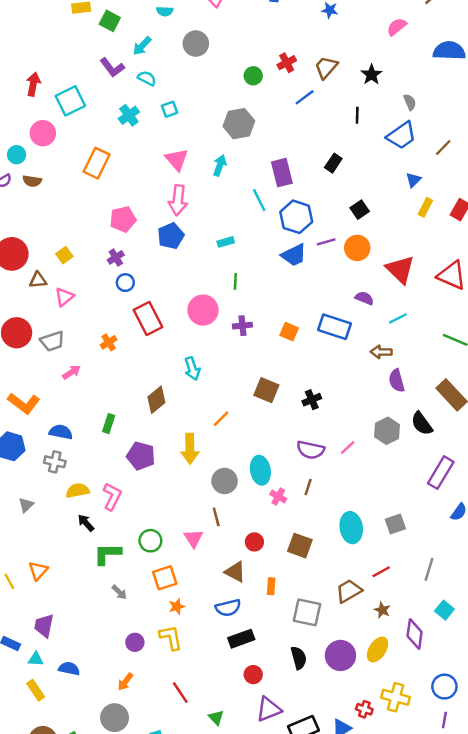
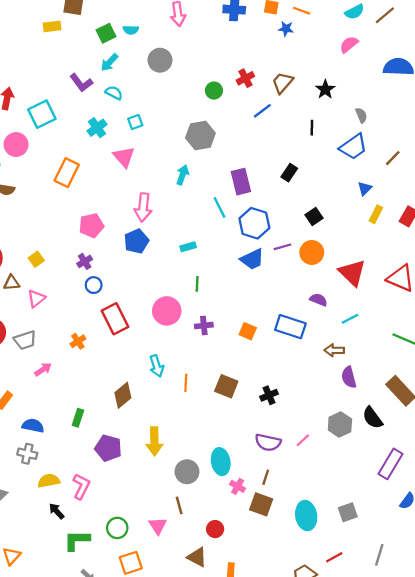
green square: (110, 21) -> (106, 33), moved, turned 36
pink triangle: (177, 159) -> (124, 157), moved
orange line: (221, 419) -> (186, 383), moved, turned -42
brown square: (300, 546) -> (261, 504), moved

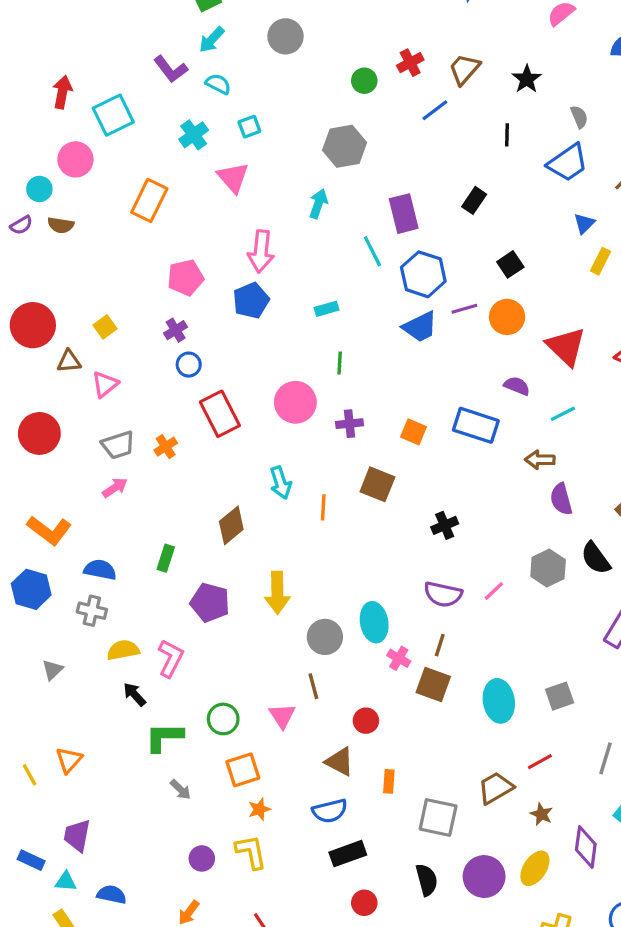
gray trapezoid: (25, 340) -> (118, 445), moved
brown square: (226, 386) -> (377, 484), moved

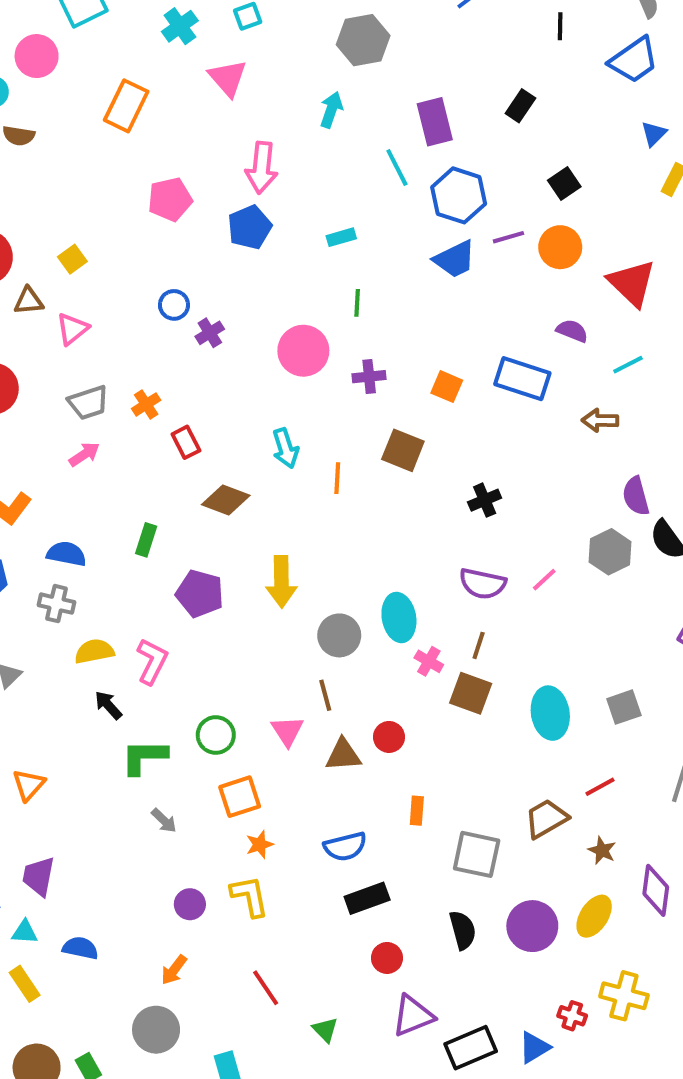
purple cross: (176, 330) -> (210, 333), moved
red rectangle: (220, 414) -> (186, 442), moved, size x0.6
purple semicircle: (561, 499) -> (636, 496), moved
brown diamond: (231, 525) -> (226, 500), turned 60
brown triangle: (340, 762) -> (343, 755), moved, turned -32

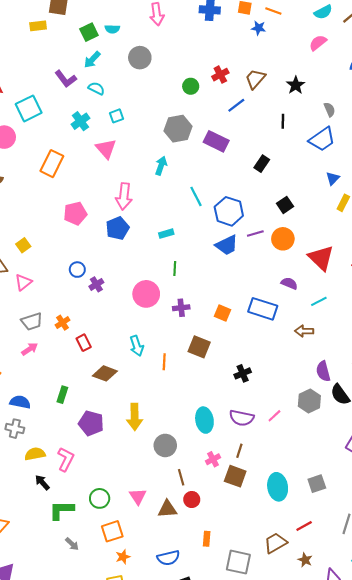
purple rectangle: (435, 122) -> (216, 141), moved, turned -50
cyan ellipse: (399, 618) -> (204, 420), moved
pink cross: (429, 661) -> (213, 459), turned 32
brown line: (325, 695) -> (181, 477), moved

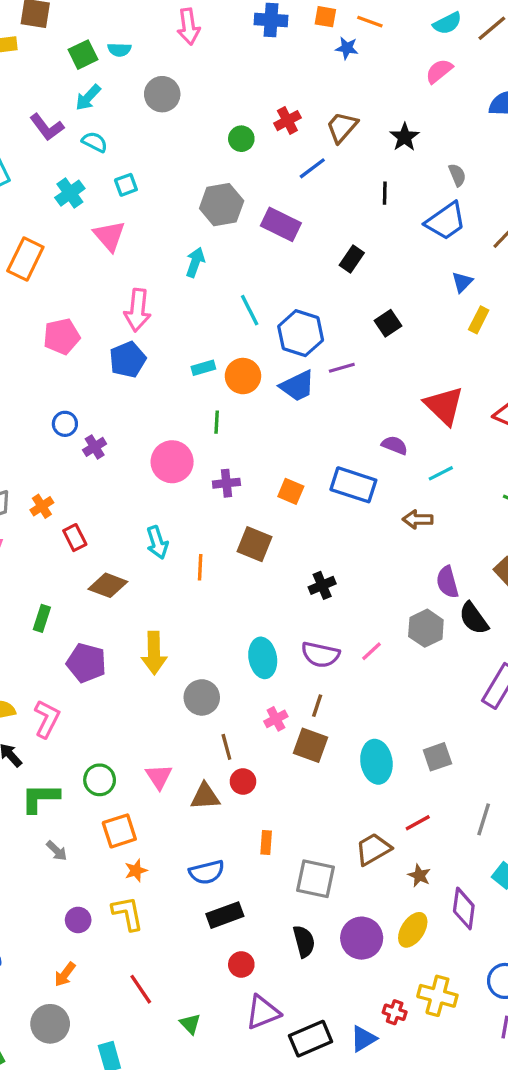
orange circle: (283, 239) -> (243, 376), moved

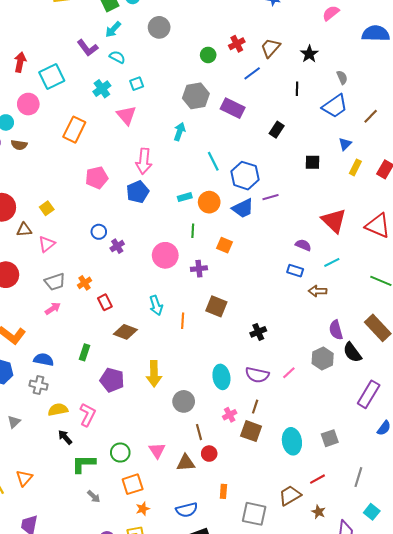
black square: (388, 323) -> (312, 162), moved, turned 35
blue rectangle: (353, 485) -> (295, 271), moved, size x0.6
orange square: (291, 491) -> (225, 245), moved

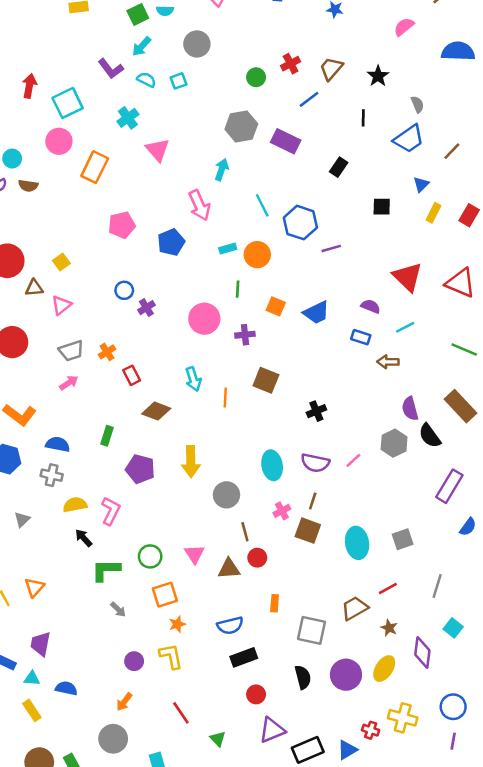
cyan square: (137, 84) -> (178, 81), moved
pink circle: (28, 104) -> (59, 141), moved
pink arrow: (144, 161) -> (199, 205), moved, turned -30
blue trapezoid: (243, 208) -> (316, 313), moved

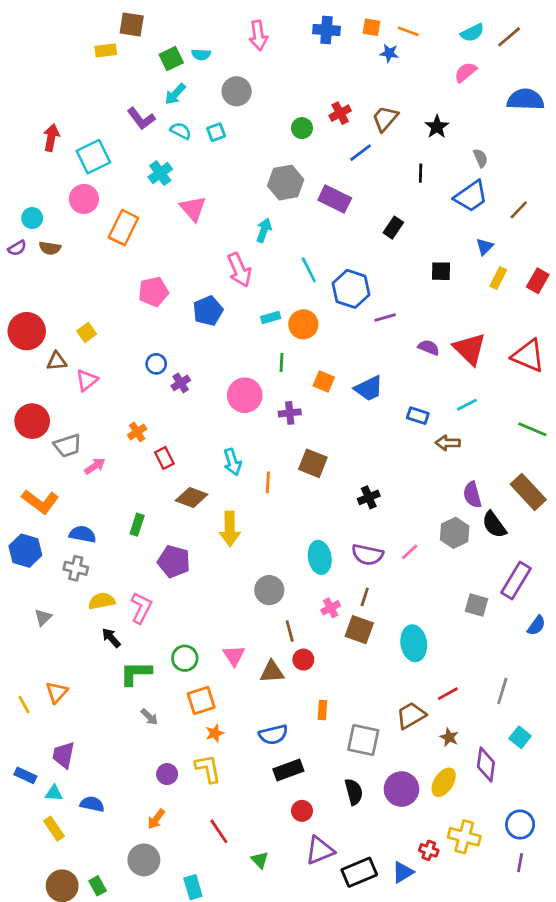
purple semicircle: (371, 306) -> (429, 348), moved
gray trapezoid: (71, 351) -> (68, 446), moved
yellow arrow: (191, 462) -> (230, 529), moved
gray square: (403, 539) -> (476, 605), moved, turned 35

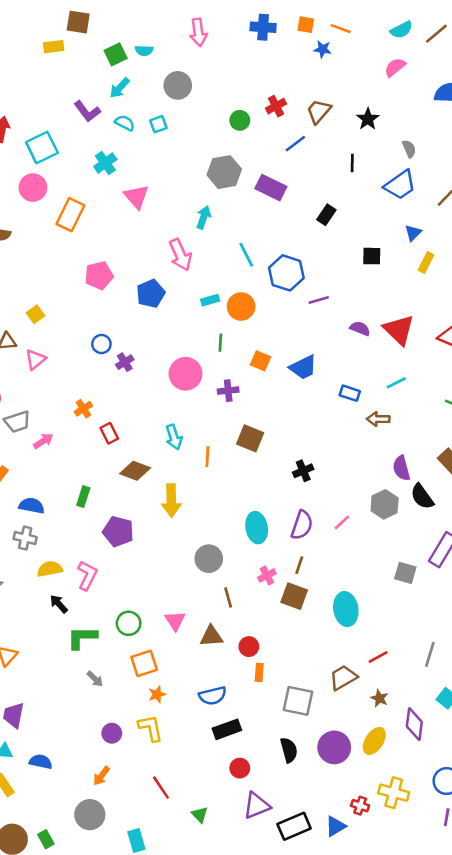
purple semicircle: (367, 555) -> (302, 525), turned -84
red circle: (303, 660) -> (249, 647), moved

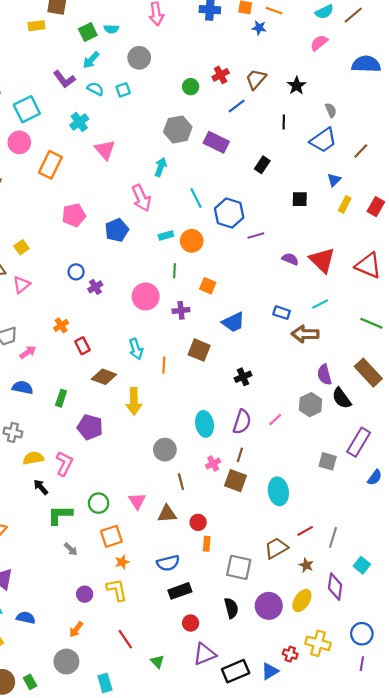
blue trapezoid: (303, 367) -> (233, 322), moved
brown arrow: (378, 419) -> (305, 334), size x1.4
blue semicircle: (32, 506) -> (23, 387), moved
gray line: (430, 654) -> (333, 537), moved

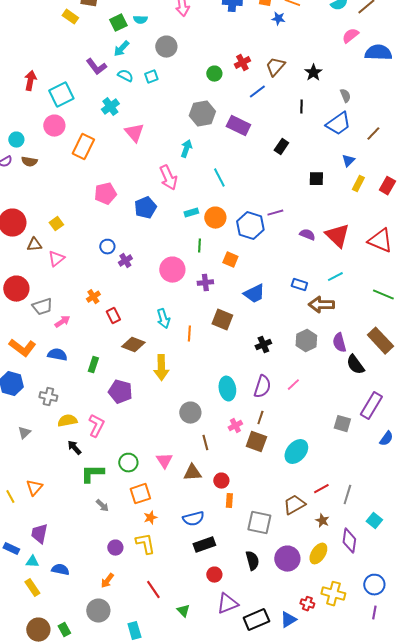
yellow rectangle: (36, 26) -> (70, 17), turned 42
pink semicircle: (319, 43) -> (350, 36), moved
blue hexagon: (229, 213) -> (250, 226), moved
gray hexagon: (310, 405) -> (306, 341), moved
cyan ellipse: (278, 491) -> (296, 452), turned 50

